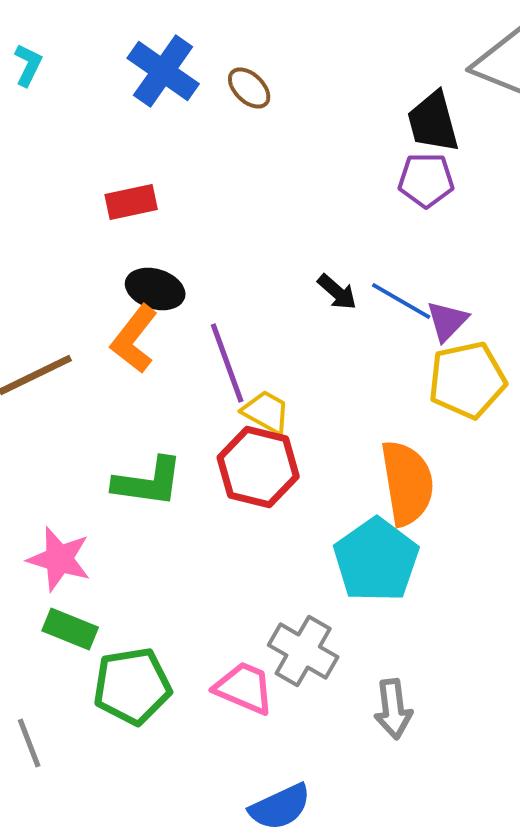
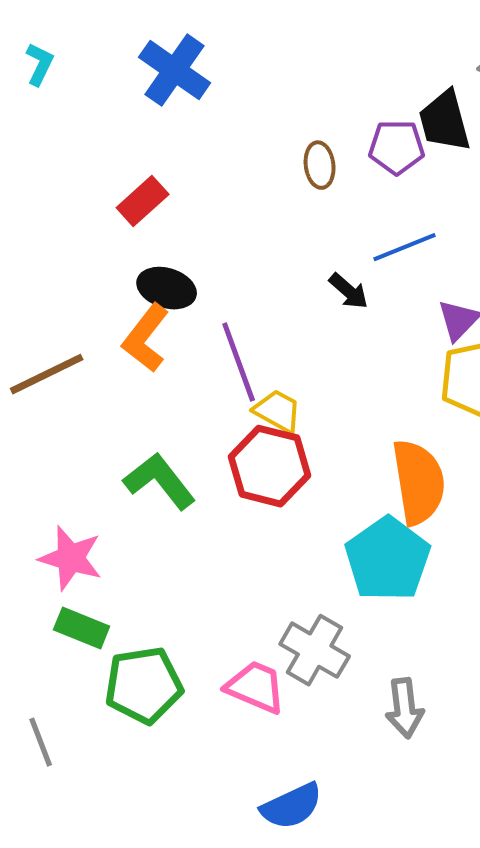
brown ellipse: (249, 88) -> (320, 165), moved, turned 39
purple pentagon: (426, 180) -> (397, 147), moved
red rectangle: (131, 202) -> (143, 201), turned -30
blue line: (401, 301) -> (405, 247), moved, turned -52
green L-shape: (148, 482) -> (160, 481), turned -136

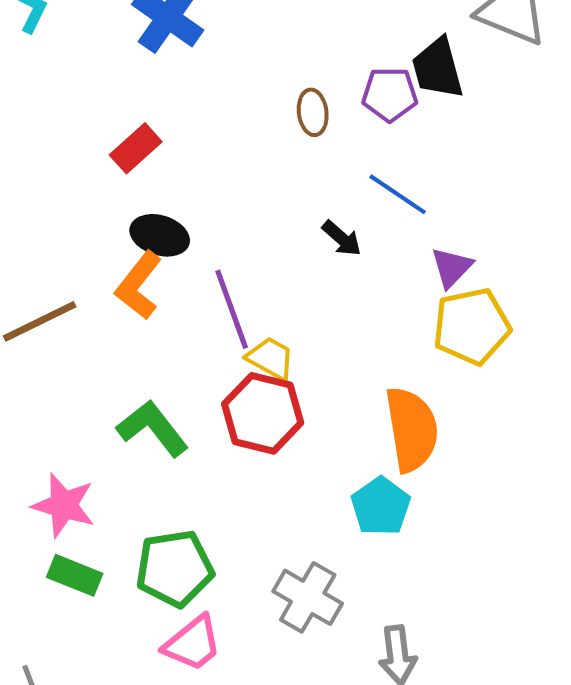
blue line: (405, 247) -> (398, 194), turned 56
cyan pentagon: (388, 559) -> (381, 506), size x0.7
green pentagon: (144, 685) -> (175, 568), moved
pink trapezoid: (256, 687) -> (193, 643), moved, turned 118

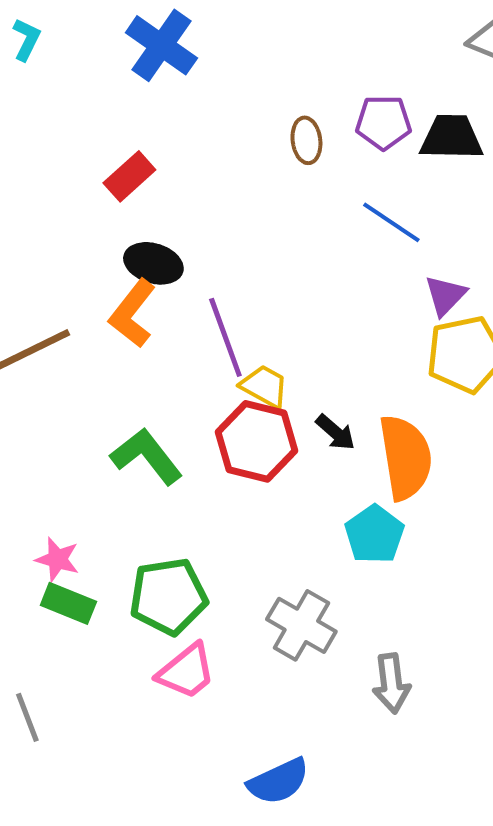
black trapezoid: (438, 68) -> (451, 137), moved, turned 106
black arrow: (342, 238) -> (335, 432), moved
pink star: (64, 505) -> (57, 559), moved, size x0.7

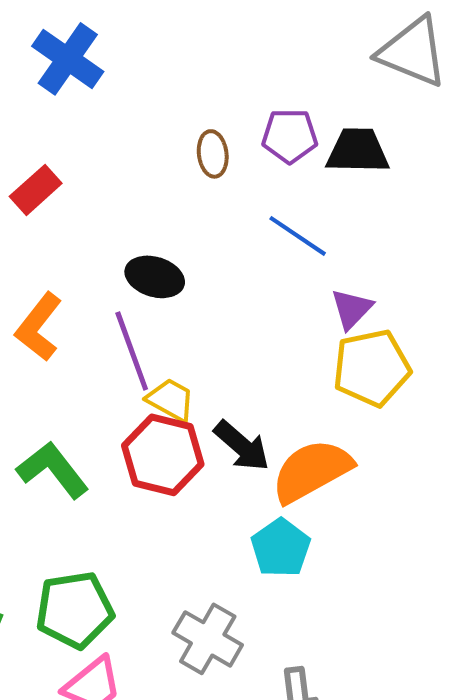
black ellipse: (153, 263) -> (155, 277), moved
black arrow: (335, 432) -> (242, 446), size x1.4
orange semicircle: (405, 457) -> (312, 471), turned -110

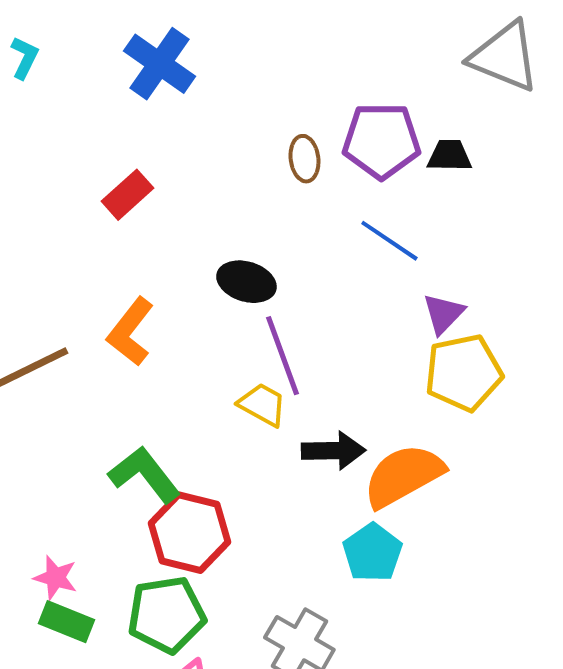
purple pentagon: (290, 136) -> (381, 141), size x1.4
black trapezoid: (358, 151) -> (449, 156), size x0.7
purple line: (132, 351) -> (282, 356), moved
black arrow: (242, 446) -> (333, 451), turned -42
red hexagon: (163, 455) -> (189, 533), moved

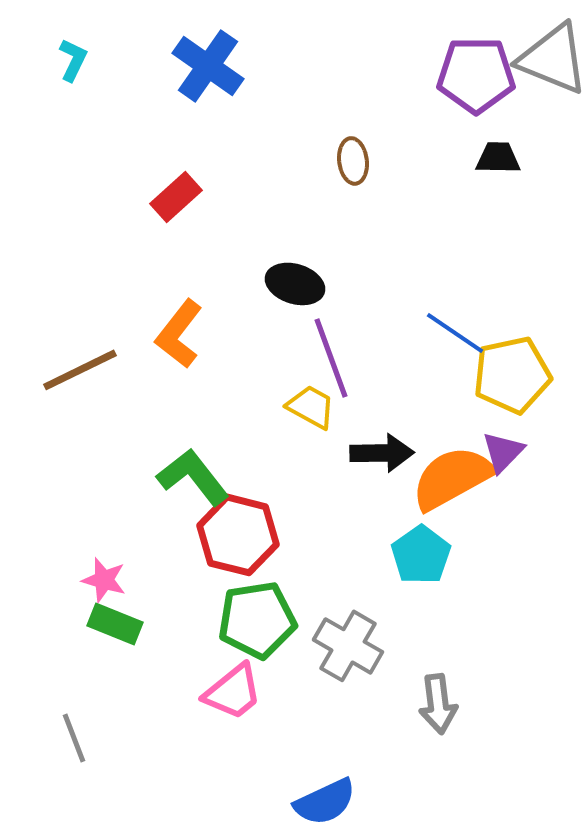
purple pentagon: (381, 141) -> (476, 75), moved
blue line: (389, 241) -> (455, 333), moved
purple triangle: (443, 314) -> (503, 452), moved
green pentagon: (166, 615) -> (257, 620), moved

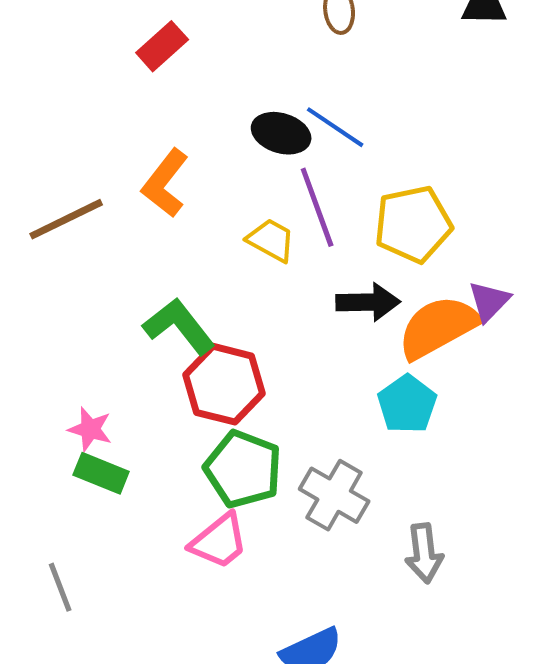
blue line: (455, 333) -> (335, 127), moved
yellow pentagon: (512, 375) -> (413, 224), moved
yellow trapezoid: (311, 407) -> (271, 240), moved
green pentagon: (257, 620) -> (243, 469), turned 30

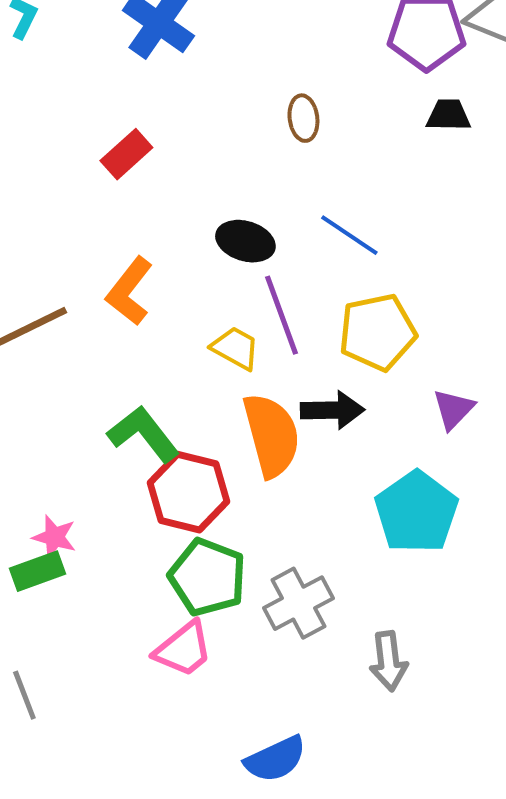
blue line: (335, 127) -> (349, 235), moved
orange semicircle: (438, 327) -> (271, 435), moved, turned 104
cyan pentagon: (407, 404) -> (416, 512), moved, size x1.4
green rectangle: (101, 473) -> (37, 571), moved, turned -42
gray cross: (334, 495) -> (298, 603), turned 32

